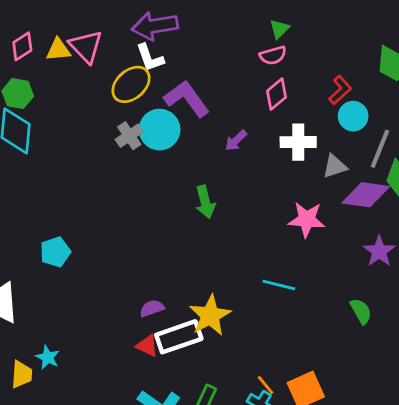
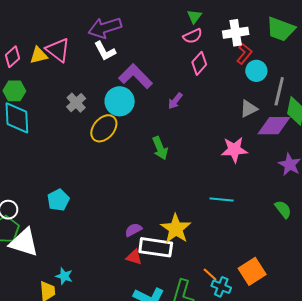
yellow ellipse: (131, 84) -> (104, 128), moved
gray cross: (129, 136) -> (76, 103), moved
white cross: (298, 142) -> (236, 33), moved
white rectangle: (179, 337) -> (156, 247), turned 36
orange line: (266, 385) -> (210, 275), moved

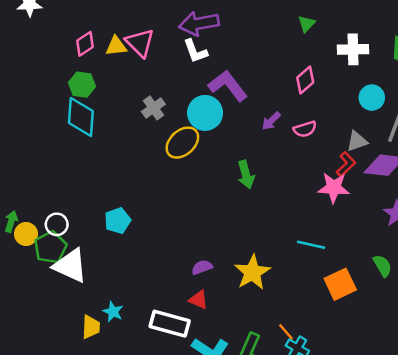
pink semicircle: (193, 36) -> (305, 129), moved
red L-shape: (244, 54) -> (346, 164), moved
white rectangle: (156, 247) -> (170, 324), moved
orange square: (252, 271) -> (340, 284), moved

